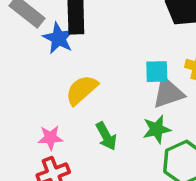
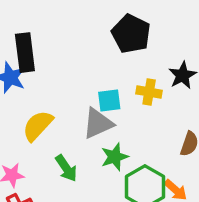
gray triangle: (168, 93) -> (98, 123), moved

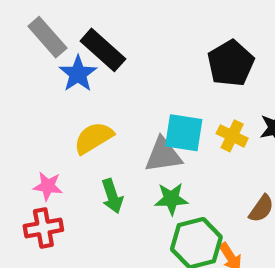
black rectangle: (25, 53) -> (103, 50), turned -57
cyan square: (109, 101) -> (184, 133), size x1.4

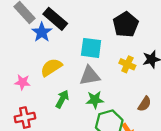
cyan square: (184, 133) -> (91, 48), moved
pink star: (48, 186) -> (22, 82), moved
green arrow: (112, 196) -> (62, 99), turned -132

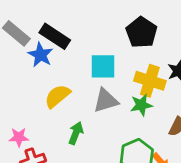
yellow cross: (127, 64) -> (150, 81), size x1.5
pink star: (22, 82) -> (19, 137), moved
green star: (95, 100) -> (141, 105), moved

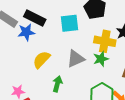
blue star: (40, 55) -> (26, 32), turned -30
cyan square: (103, 66) -> (70, 23), moved

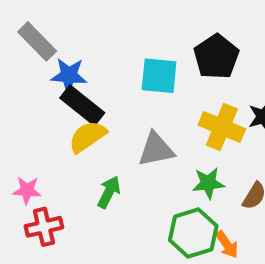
black rectangle: (35, 18) -> (82, 105), moved
green star: (101, 59) -> (208, 183), moved

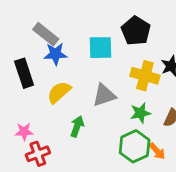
gray rectangle: (37, 41) -> (46, 34), moved
blue star: (69, 75) -> (55, 54), moved
black rectangle: (82, 105) -> (24, 73), moved, turned 40

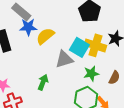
cyan square: (100, 48) -> (79, 47), moved, turned 30
yellow semicircle: (59, 92) -> (45, 36), moved

